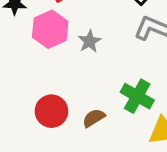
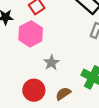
gray star: (90, 41) -> (51, 63), moved

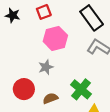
pink hexagon: (31, 34) -> (55, 38), moved

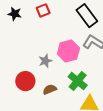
pink hexagon: (55, 38) -> (68, 51), moved

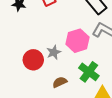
red circle: (25, 81) -> (33, 60), moved

